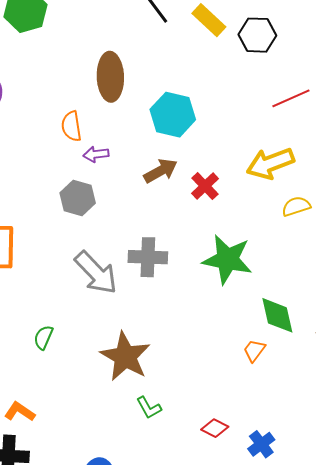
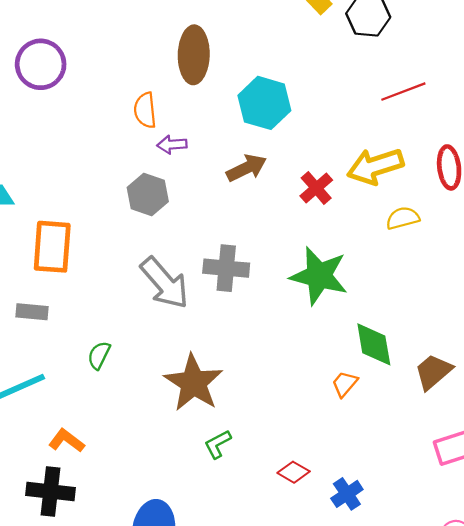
red cross: (205, 186) -> (316, 188), moved
green L-shape: (149, 408) -> (218, 444), turned 88

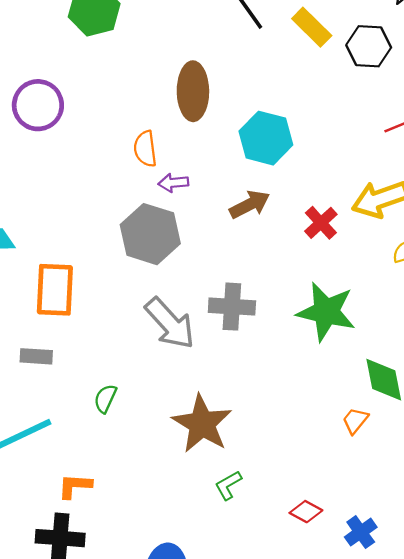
gray hexagon: (148, 194) -> (150, 234), size x1.4
orange L-shape: (66, 441) -> (75, 486), turned -32

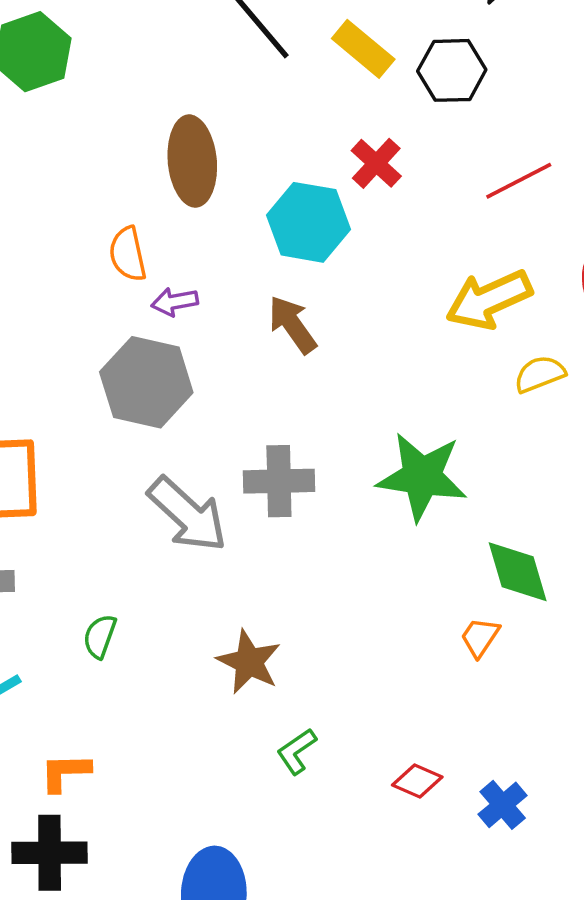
brown arrow: (250, 204) -> (292, 325), turned -93
red cross: (321, 223) -> (376, 163), moved
brown star: (202, 424) -> (249, 662), size x0.7

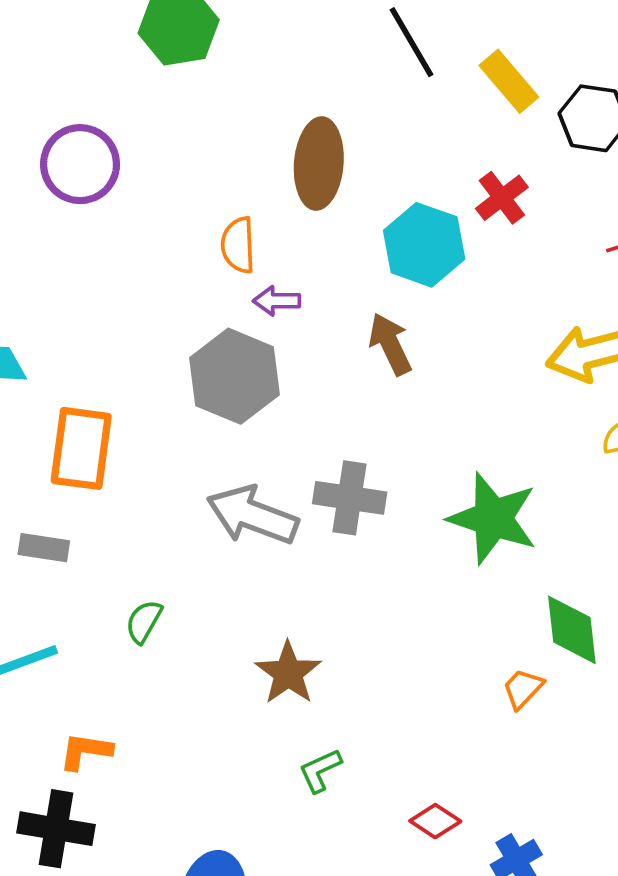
gray arrow: (187, 514) -> (252, 515), turned 148

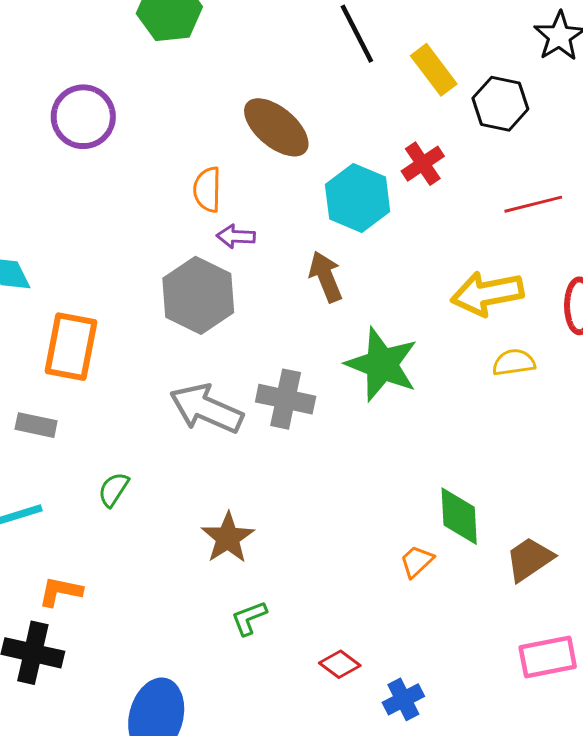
brown ellipse: (319, 163) -> (276, 127), turned -58
green star: (493, 518) -> (382, 364), moved

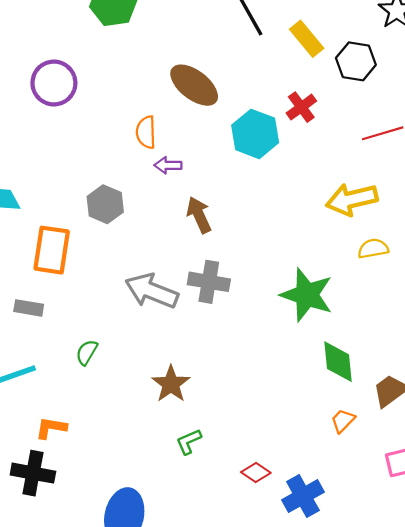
brown arrow: (326, 277) -> (199, 215), moved
gray hexagon: (198, 295) -> (105, 204), moved, size x0.7
green star: (382, 364) -> (307, 295), moved
orange trapezoid: (417, 561) -> (343, 421), moved
blue cross: (403, 699) -> (303, 496), size x1.4

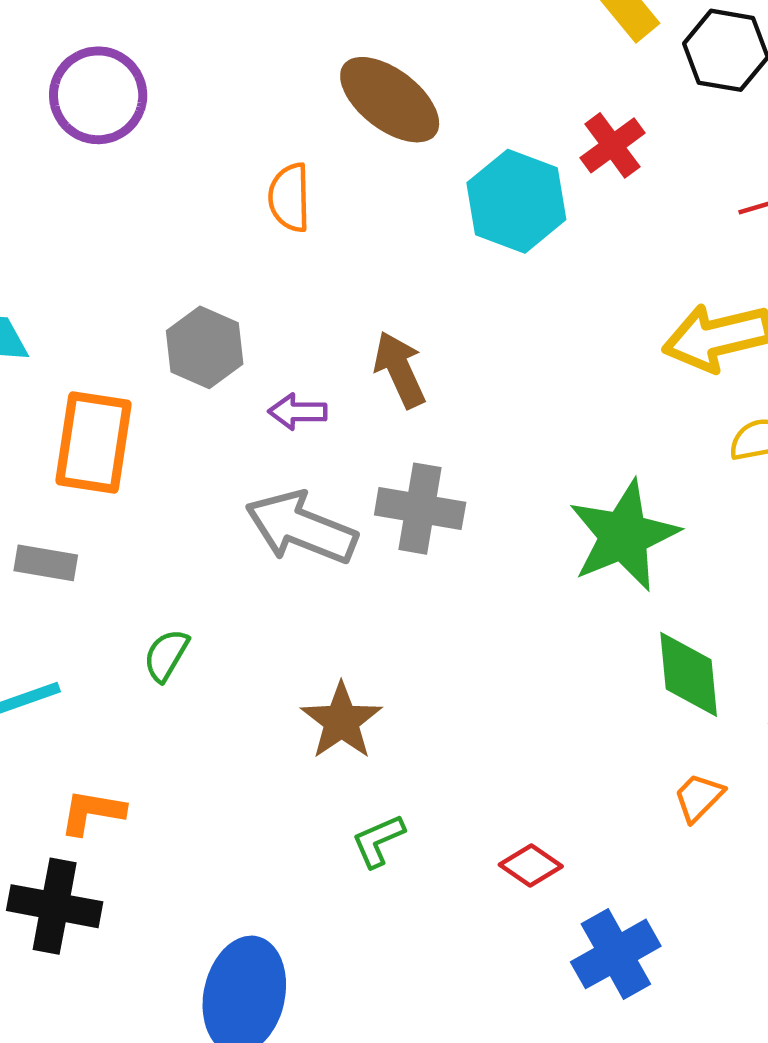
purple arrow: (168, 165) -> (298, 412), moved
green star: (307, 295) -> (624, 536), turned 30
red diamond: (256, 472) -> (531, 865), moved

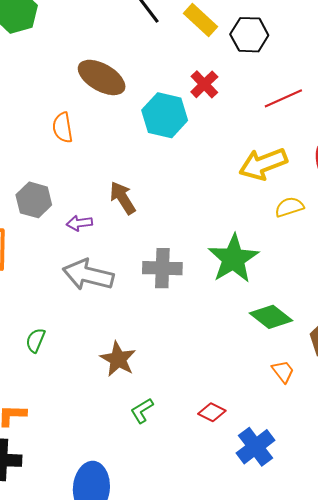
gray cross: (420, 509) -> (162, 268), moved
green diamond: (689, 674) -> (271, 317), turned -39
orange trapezoid: (699, 797) -> (283, 371), turned 105

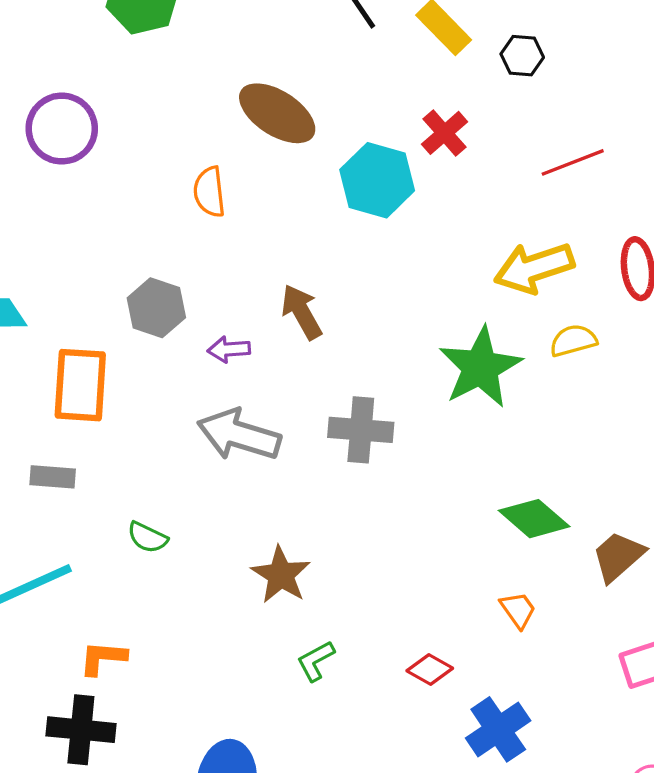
black hexagon: (249, 35) -> (522, 56), size x0.7
green star: (233, 259) -> (480, 367), moved
green semicircle: (35, 340) -> (147, 537), turned -90
orange trapezoid: (283, 371) -> (518, 610), moved

